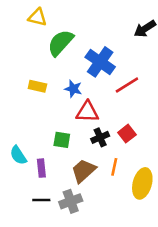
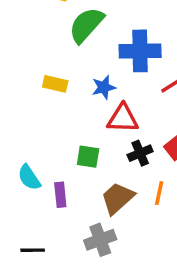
blue cross: (100, 62) -> (140, 51), turned -36
blue star: (73, 89) -> (104, 87), turned -30
black line: (41, 200) -> (33, 250), moved

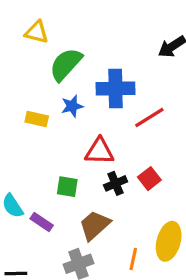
blue star: (104, 87) -> (72, 106), moved
orange line: (159, 193) -> (133, 259), moved
purple rectangle: (60, 195) -> (42, 222), turned -50

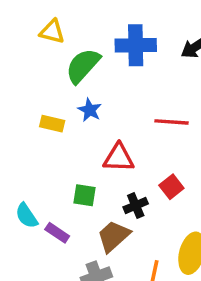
blue cross: (116, 88) -> (136, 45), moved
blue star: (72, 106) -> (90, 110), turned -30
red line: (149, 117) -> (171, 122), turned 36
black cross: (116, 183) -> (136, 205), moved

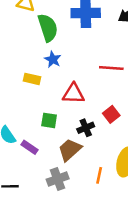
green semicircle: (83, 66) -> (48, 28), turned 120
yellow rectangle: (52, 124) -> (32, 79), moved

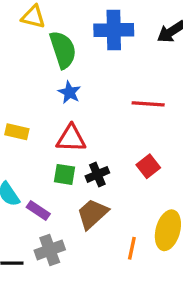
yellow rectangle: (32, 79) -> (17, 132), moved
red triangle: (73, 94) -> (71, 138), moved
black cross: (86, 128) -> (97, 174), moved
gray cross: (58, 179) -> (50, 250), moved

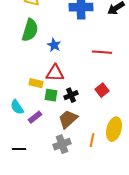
green semicircle: (63, 50) -> (30, 30), moved, turned 35
yellow rectangle: (17, 132) -> (36, 83), moved
purple rectangle: (38, 211) -> (35, 117), turned -72
gray cross: (50, 250) -> (62, 144), moved

